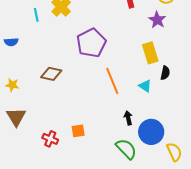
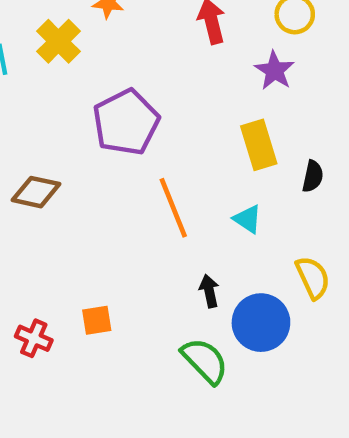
black semicircle: (165, 73) -> (313, 176), moved
yellow semicircle: (174, 152) -> (313, 278), moved

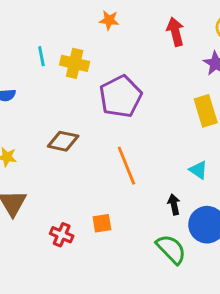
yellow cross: (58, 41) -> (75, 63), moved, turned -32
orange line: (173, 208) -> (126, 166), moved
cyan triangle: (247, 219) -> (198, 170), moved

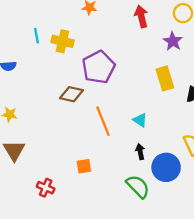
brown diamond: (63, 141) -> (71, 94), moved
cyan triangle: (198, 170) -> (140, 120), moved
red cross: (62, 235) -> (46, 188), moved

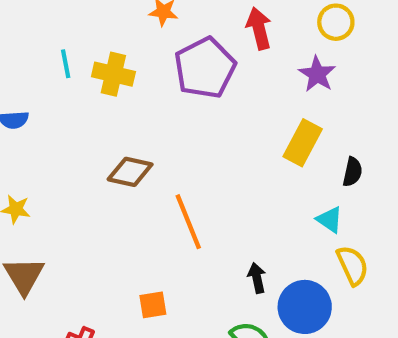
purple pentagon: (99, 67) -> (205, 68), moved
yellow rectangle: (165, 78) -> (303, 143), turned 45
cyan triangle: (140, 120) -> (330, 220), moved

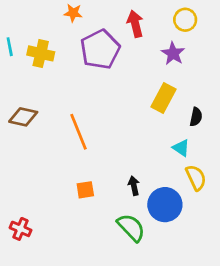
brown diamond: (130, 172) -> (23, 117), moved
orange line: (188, 222) -> (79, 132), moved
orange square: (153, 305) -> (85, 190), moved

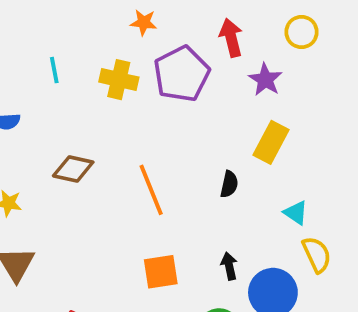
yellow cross: (41, 53) -> (119, 80), moved
purple star: (173, 53) -> (265, 80), moved
black semicircle: (196, 117) -> (229, 184), moved
orange square: (85, 190) -> (161, 272), size x1.4

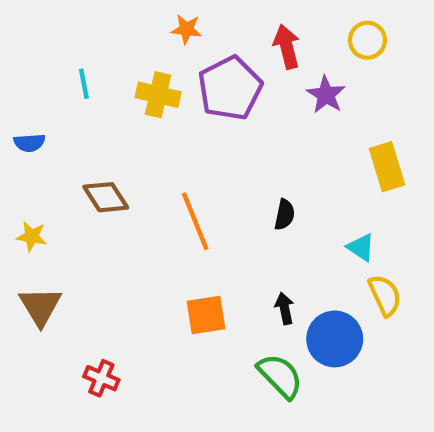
yellow rectangle: (271, 142) -> (387, 167), moved, turned -45
brown diamond: (73, 169) -> (106, 197), turned 45

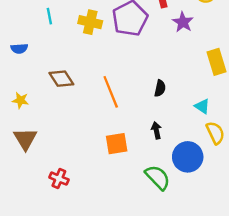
black arrow: (285, 308) -> (156, 130), moved

